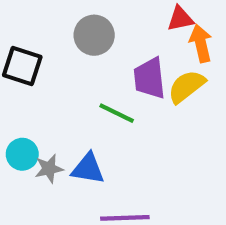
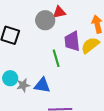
red triangle: (180, 19) -> (59, 12), moved
green line: (117, 113) -> (56, 58), turned 48

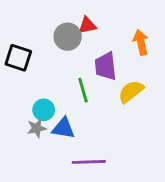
yellow semicircle: (90, 45) -> (131, 92), moved
cyan circle: (10, 78) -> (44, 110), moved

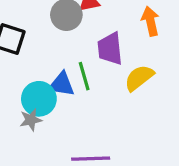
cyan circle: (44, 110) -> (39, 99), size x1.4
blue triangle: (63, 128) -> (62, 84), moved

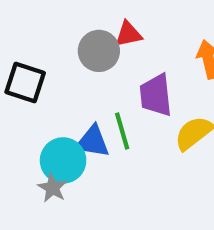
gray star: (31, 120) -> (53, 188), turned -30

